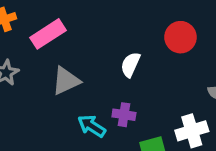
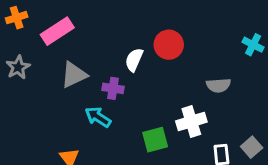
red circle: (180, 37) -> (169, 45), moved
purple cross: (124, 115) -> (113, 88), moved

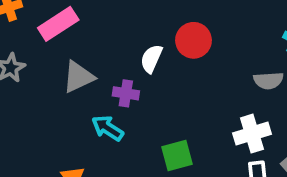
gray semicircle: (218, 85) -> (268, 81), moved
white cross: (191, 122) -> (252, 134), moved

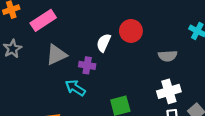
gray semicircle: (268, 81) -> (168, 56), moved

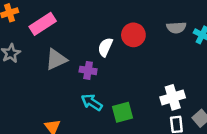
gray semicircle: (168, 56) -> (176, 28), moved
cyan arrow: (75, 88) -> (92, 102), moved

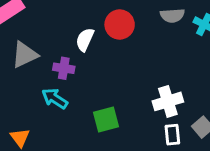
cyan arrow: (92, 102) -> (55, 98), moved

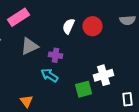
white semicircle: (85, 40) -> (69, 26), moved
white cross: (168, 101) -> (104, 75), moved

